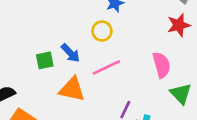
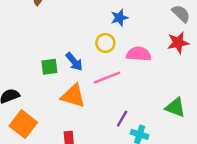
pink semicircle: (161, 65) -> (139, 54), moved, turned -75
green triangle: (181, 94) -> (175, 107), turned -30

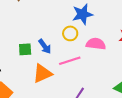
blue star: (119, 18) -> (83, 14), size x1.5
orange triangle: (73, 96) -> (42, 73), turned -45

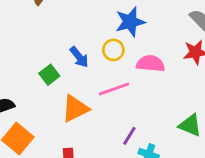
blue arrow: (45, 46) -> (79, 57), moved
green square: (25, 49) -> (49, 75), turned -32

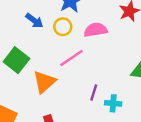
blue arrow: (79, 57) -> (34, 21), moved
green square: (49, 75) -> (16, 60), size x1.5

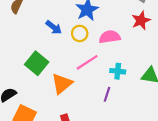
cyan cross: (113, 103) -> (118, 71), moved

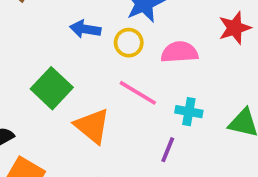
blue arrow: (54, 27) -> (85, 29), turned 147
pink line: (87, 62) -> (138, 93), turned 60
orange triangle: (62, 84) -> (92, 126), turned -45

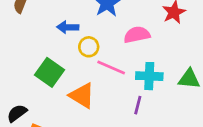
yellow circle: (129, 43) -> (89, 47), moved
cyan cross: (189, 112) -> (149, 76), size x1.4

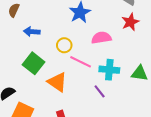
blue arrow: (68, 27) -> (32, 32), moved
purple line: (138, 105) -> (100, 91), turned -56

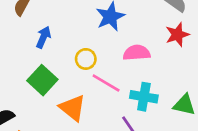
blue arrow: (32, 32) -> (43, 37), turned 105

